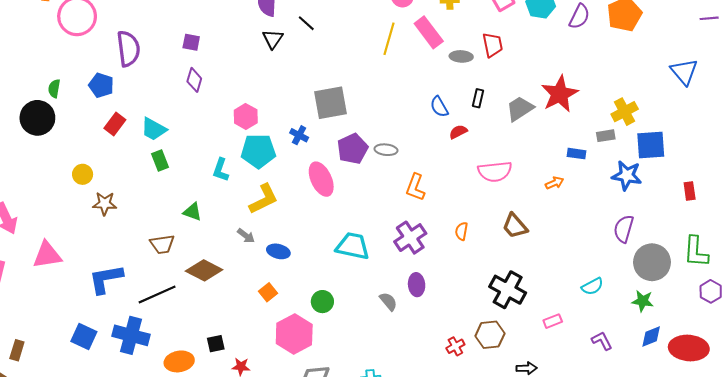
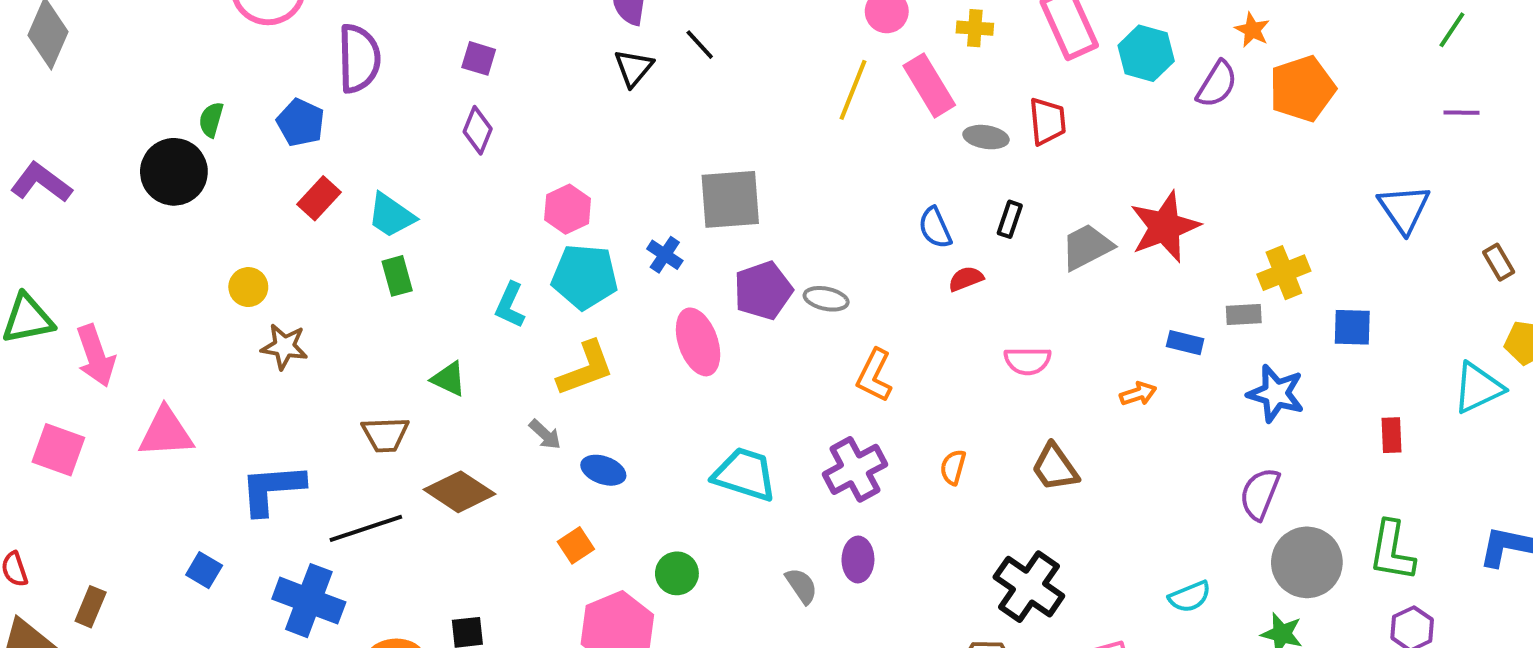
blue square: (651, 145) -> (1352, 327), moved, size x0.7
pink semicircle: (495, 171) -> (1028, 361), size x0.7
blue square: (84, 336) -> (204, 570), moved, size x0.7

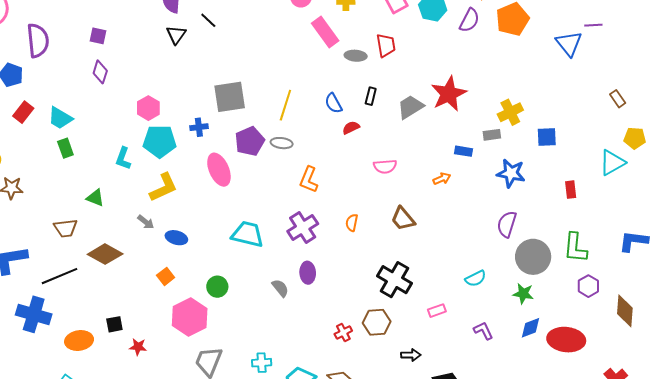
yellow line: (853, 90) -> (285, 105), moved
blue triangle: (1404, 209) -> (569, 44), moved
blue cross: (665, 255) -> (199, 127), turned -36

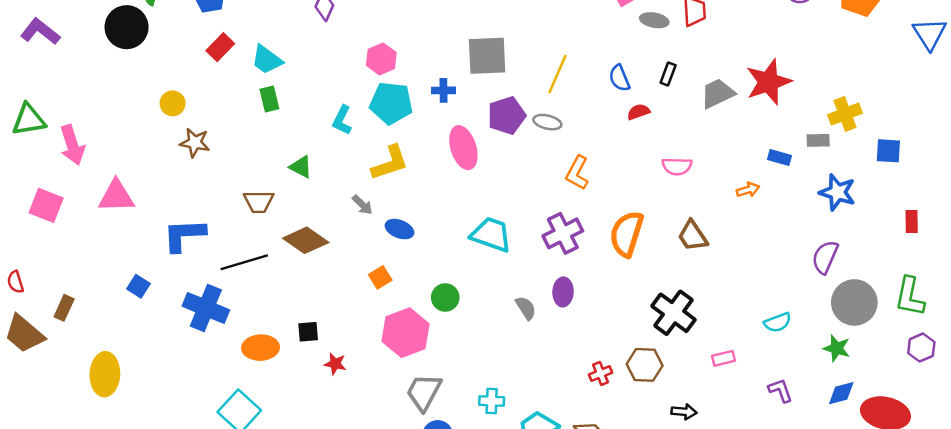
orange semicircle: (352, 223) -> (626, 234), size x2.0

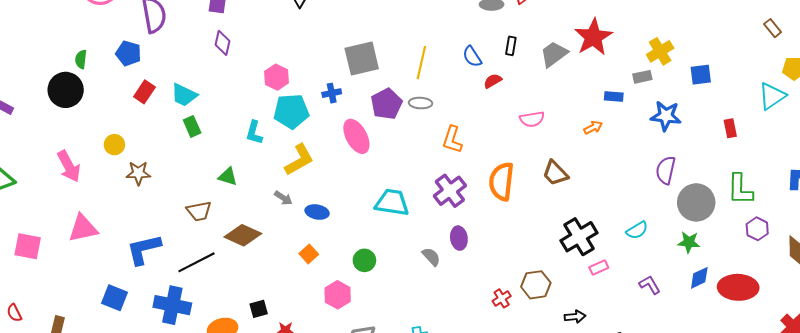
pink arrow: (72, 145) -> (69, 166), moved
blue square: (138, 286) -> (114, 298), size x1.4
black cross: (673, 313) -> (579, 237), moved, turned 33
pink hexagon: (406, 333) -> (338, 295), size x0.7

